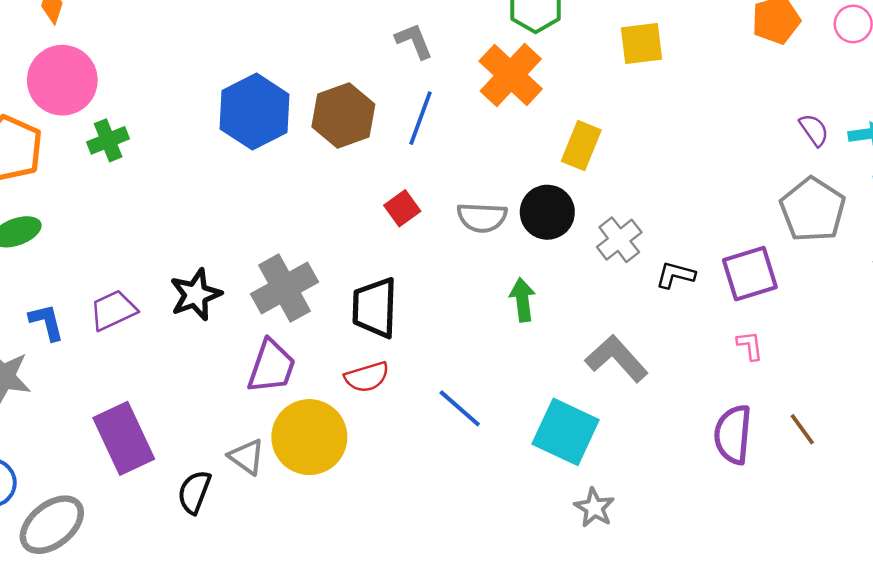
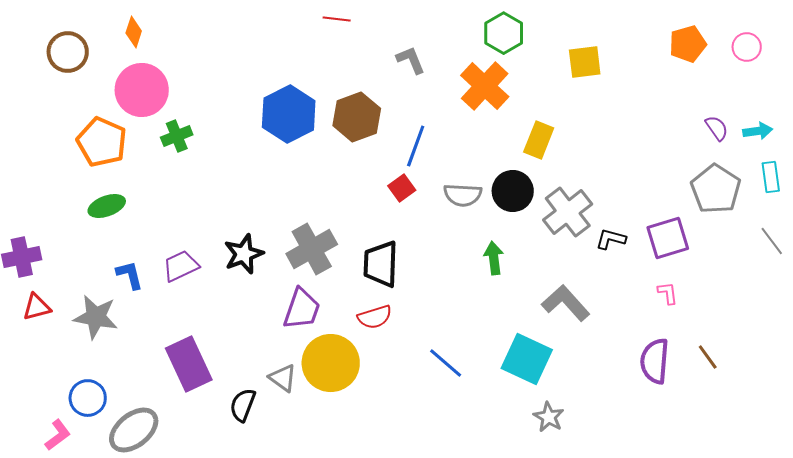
blue line: (420, 118) -> (416, 146), moved
gray cross: (619, 240) -> (568, 212), size x1.4
blue line: (460, 408) -> (446, 363), moved

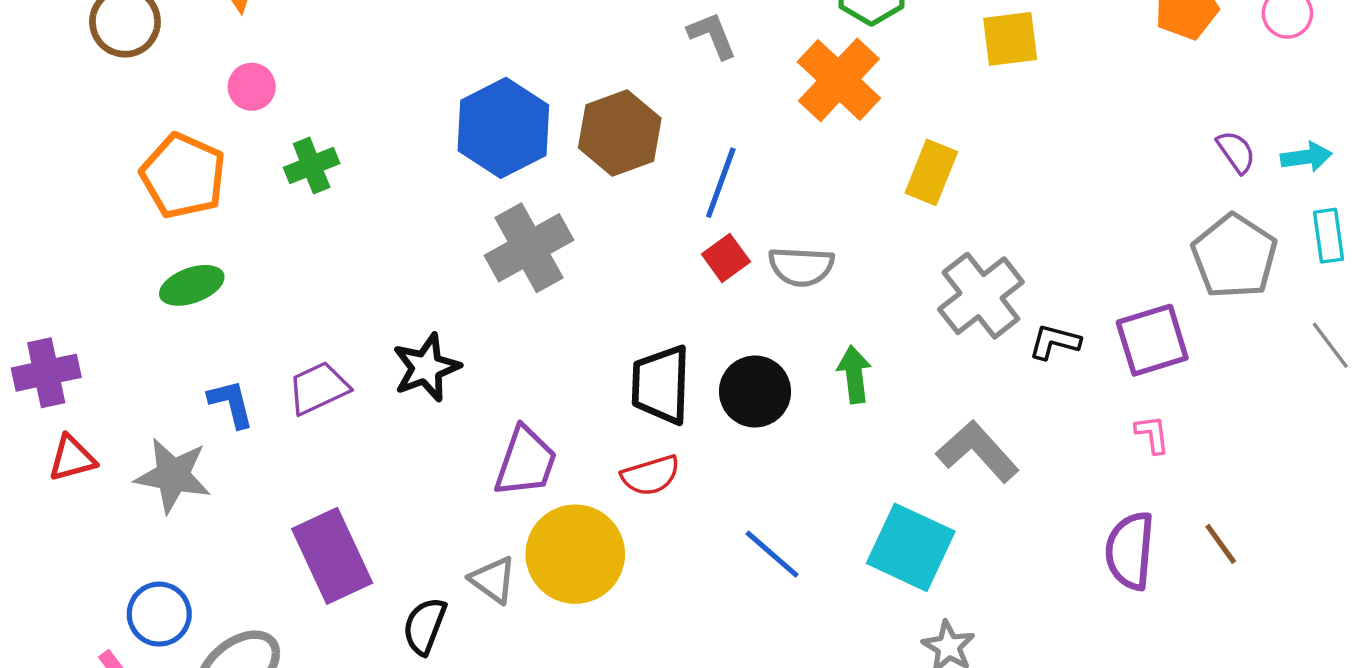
pink circle: (142, 90) -> (252, 87), size x0.5
red square: (402, 188) -> (726, 258), moved
black circle: (513, 191) -> (755, 392), moved
gray cross: (312, 249) -> (529, 248), moved

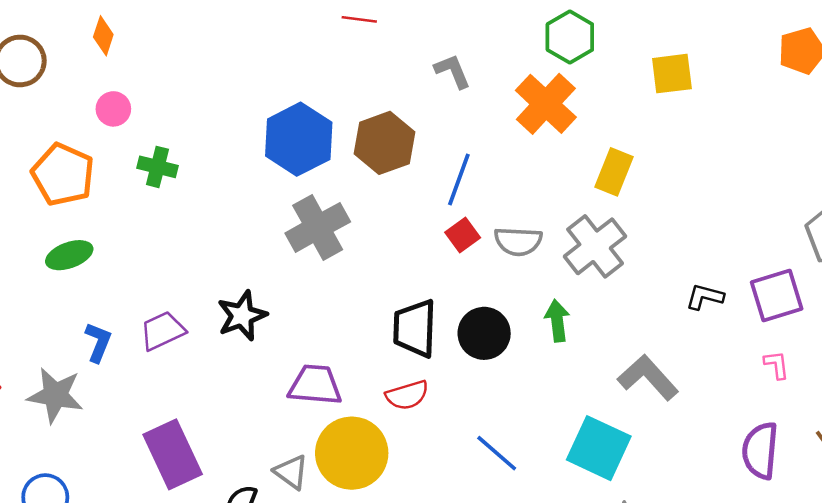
green cross: (312, 166) -> (158, 167), turned 36
gray cross: (981, 296) -> (595, 246), moved
blue L-shape: (231, 403) -> (98, 342), turned 36
purple trapezoid: (526, 462) -> (315, 385), turned -104

